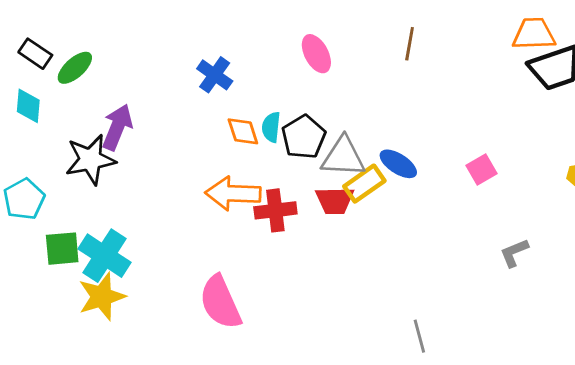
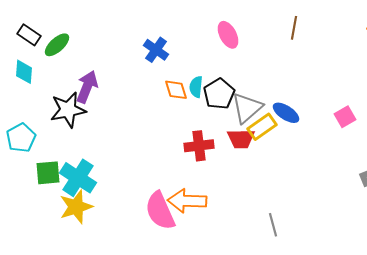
gray triangle: (343, 157) -> (247, 108), turned -44
orange arrow: (233, 193) -> (187, 201), moved
gray line: (419, 336) -> (273, 225), moved

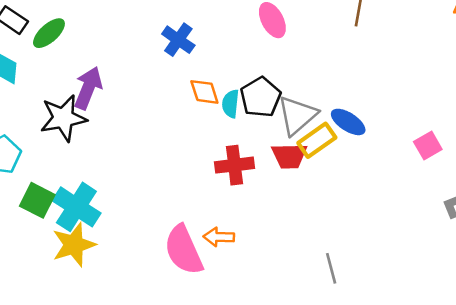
cyan semicircle: (196, 87) -> (231, 104), moved
pink square: (345, 117) -> (428, 145), moved
green square: (48, 173) -> (37, 200), turned 32
orange arrow: (187, 201) -> (219, 237), size x0.6

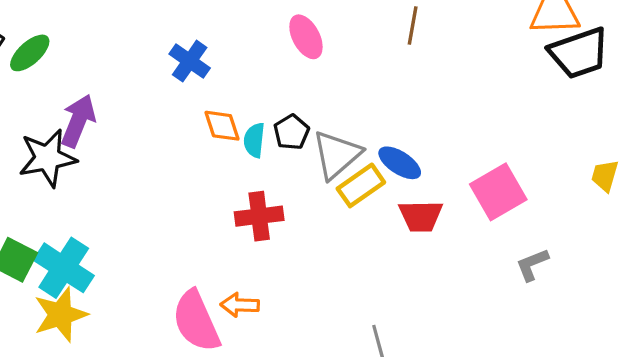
black pentagon: (261, 97) -> (291, 132), size x0.7
pink square: (428, 145) -> (498, 192), size x1.6
red trapezoid: (289, 156) -> (421, 216), moved

